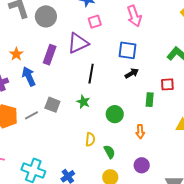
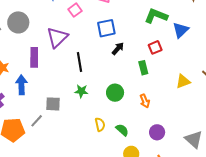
pink square: (95, 22) -> (75, 10), moved
blue arrow: (29, 76) -> (21, 85), turned 42

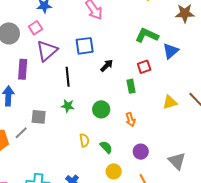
pink square: (75, 10) -> (35, 28), moved
blue square: (106, 28) -> (85, 46), moved

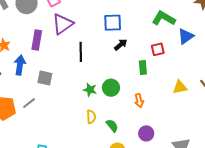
blue square: (85, 46) -> (113, 23), moved
green star: (68, 106) -> (90, 90), moved
gray square: (39, 117) -> (45, 78), moved

